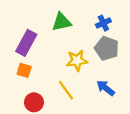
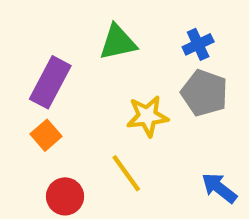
orange square: (24, 70) -> (46, 135), turned 32
blue arrow: (106, 88) -> (219, 188), moved

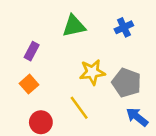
purple rectangle: (50, 82) -> (32, 51), size x0.6
gray pentagon: (204, 93) -> (127, 83), moved

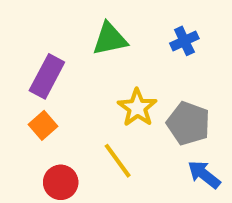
purple rectangle: (32, 51) -> (47, 76), size x1.5
yellow star: (92, 72) -> (137, 108), turned -30

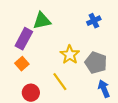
green triangle: (110, 39) -> (42, 21), moved
blue arrow: (204, 174) -> (104, 89), turned 30

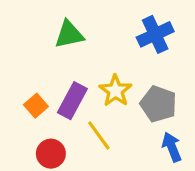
blue cross: (94, 21) -> (155, 34), size x1.5
purple rectangle: (24, 39) -> (72, 101), moved

